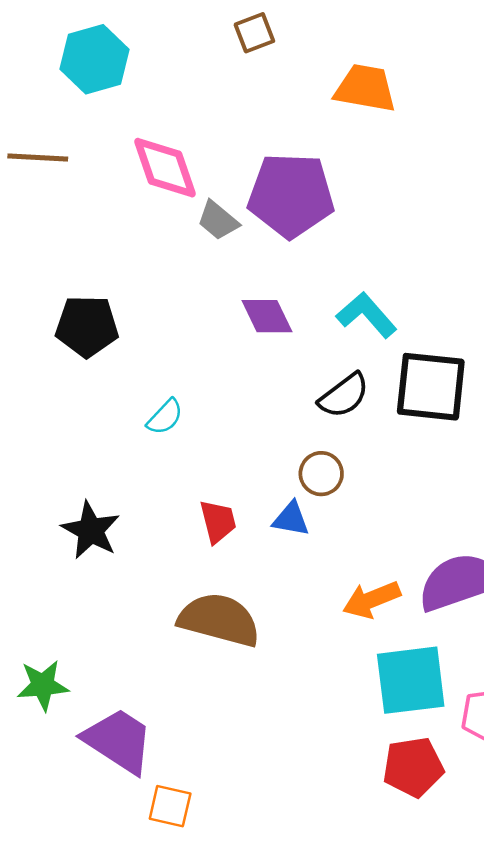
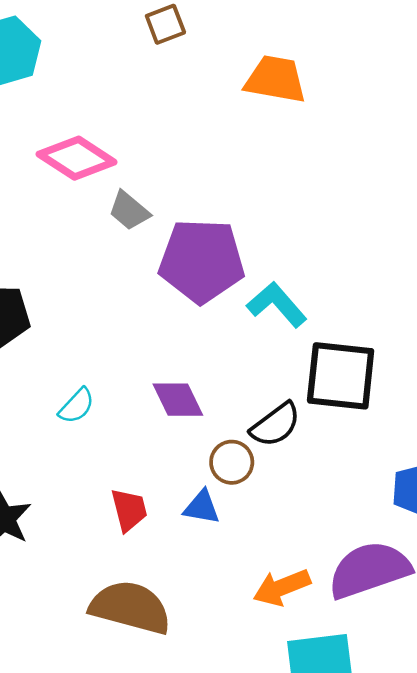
pink diamond: (165, 168) -> (77, 158), turned -38
purple pentagon: (291, 195) -> (202, 261), moved
purple diamond: (267, 316) -> (178, 400), moved
black semicircle: (344, 396) -> (276, 425), moved

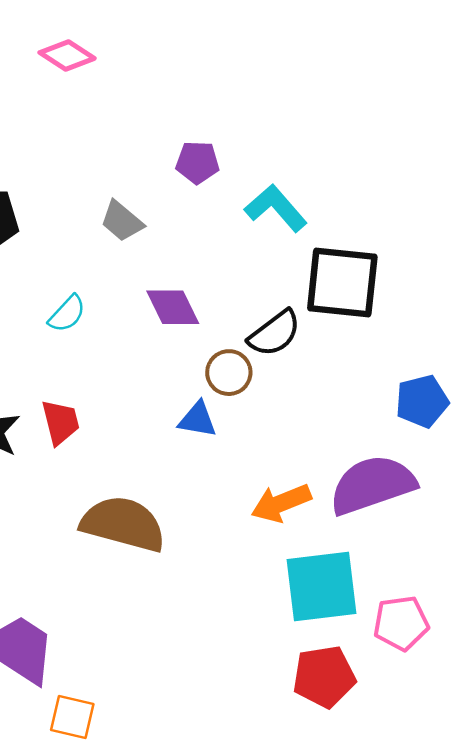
pink diamond: (77, 158) -> (67, 55), size x0.7
gray trapezoid: (129, 211) -> (122, 221), moved
purple pentagon: (202, 261) -> (198, 162), size x0.5
red trapezoid: (129, 510) -> (61, 422), moved

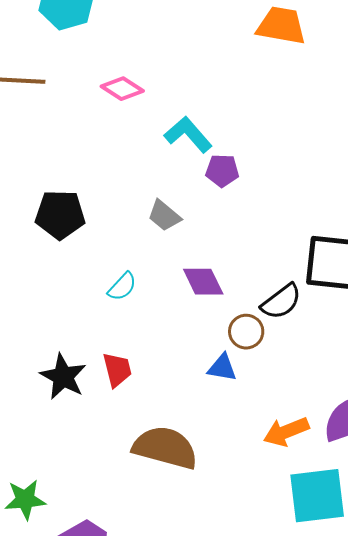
cyan L-shape: (276, 208) -> (188, 135), moved

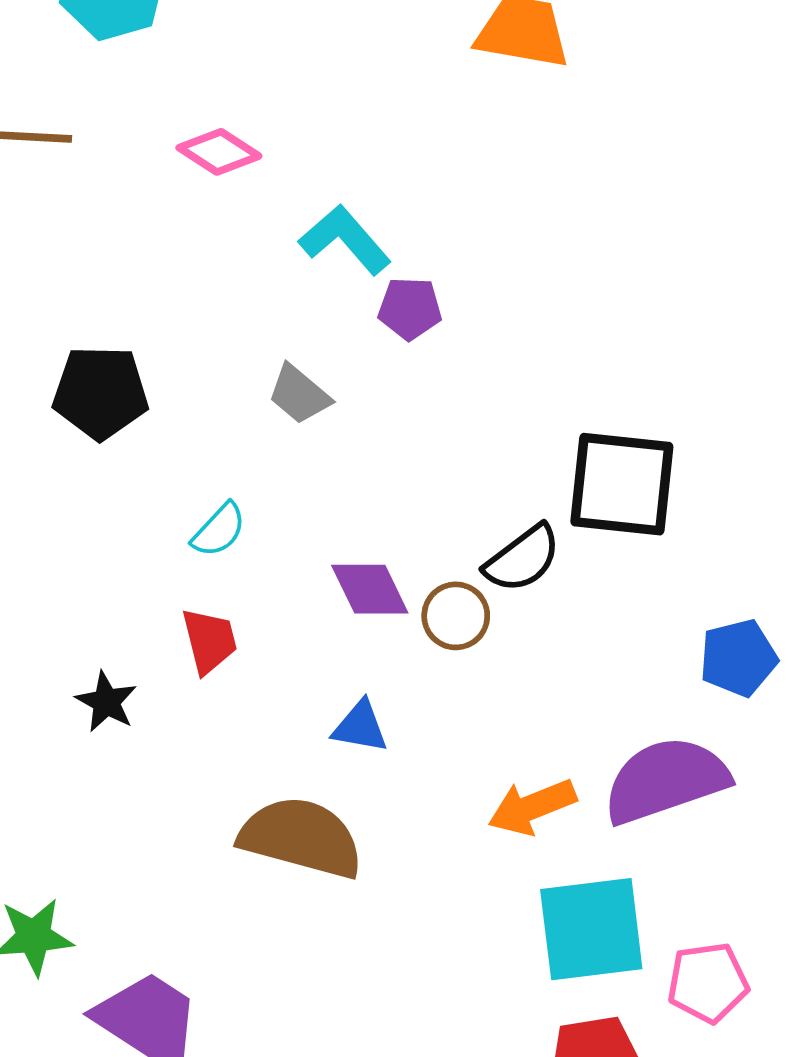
purple diamond: (203, 282) -> (370, 589), moved
blue triangle: (222, 368) -> (360, 727), moved
red trapezoid: (117, 370) -> (209, 641), moved
black star: (63, 377) -> (106, 702), size x0.7

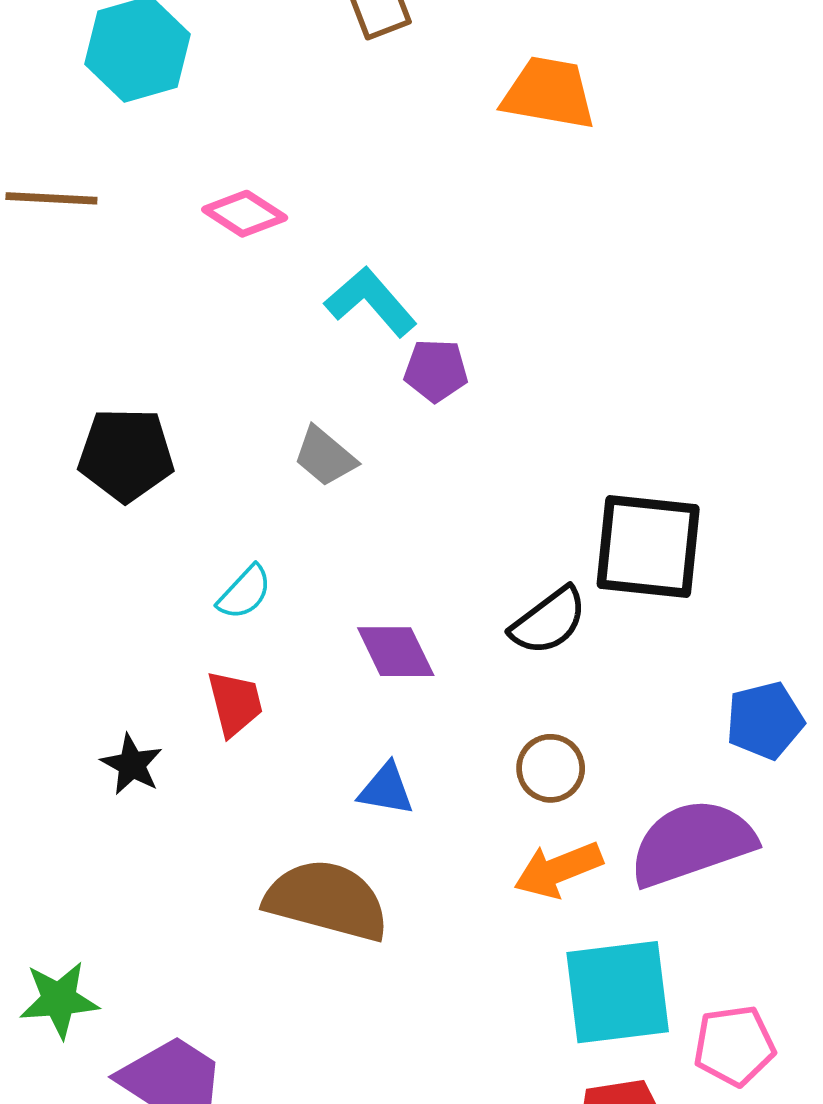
brown circle: (456, 616) -> (551, 768), moved

